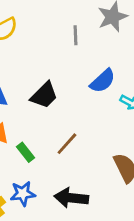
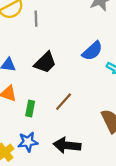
gray line: (75, 35) -> (36, 19), moved
green rectangle: (26, 152) -> (30, 108), turned 49

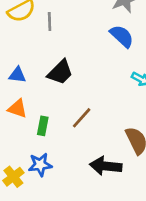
blue semicircle: (92, 51) -> (122, 36), moved, turned -95
black arrow: (67, 145) -> (106, 166), moved

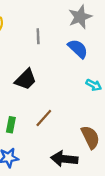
gray line: (50, 21) -> (38, 36), moved

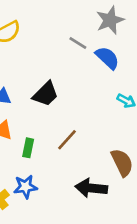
gray line: (38, 36) -> (78, 43), moved, turned -56

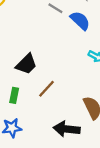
black trapezoid: (46, 94) -> (26, 64), moved

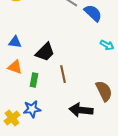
brown line: (47, 89) -> (63, 74), turned -54

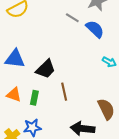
blue triangle: (15, 42) -> (15, 59), size x1.5
orange triangle: (15, 67) -> (14, 95), moved

